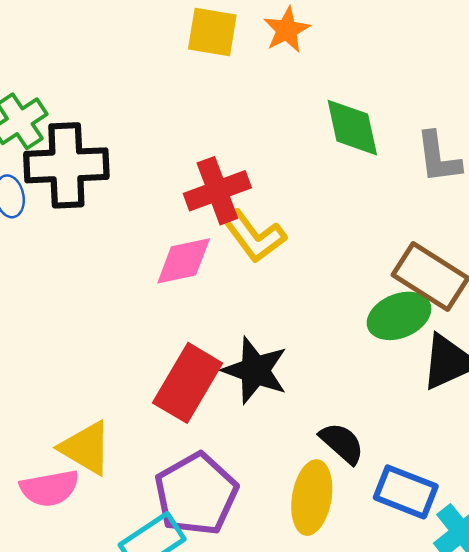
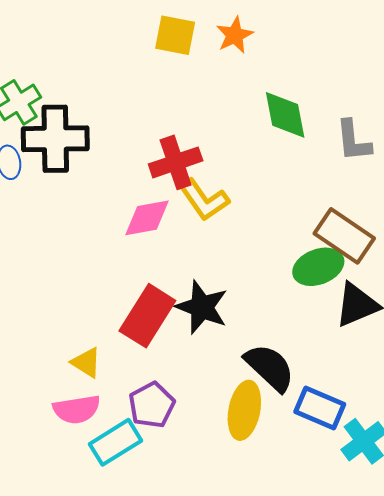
black semicircle: (342, 443) -> (270, 367), size x1.4
yellow triangle: (86, 448) -> (86, 363), moved, size x0.7
pink semicircle: (50, 488) -> (77, 409), moved
purple pentagon: (196, 494) -> (152, 405), size x0.7

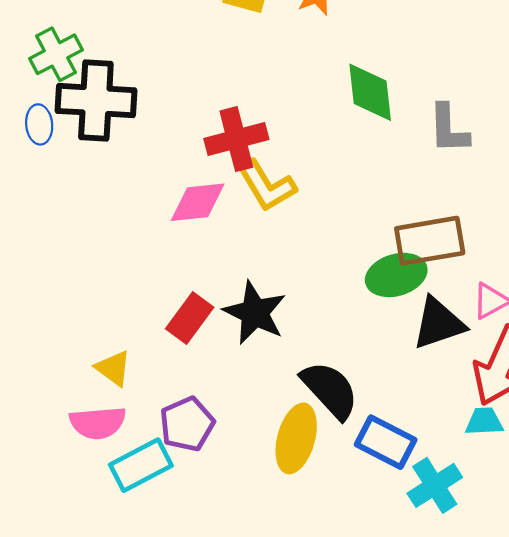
brown rectangle: (344, 236) -> (430, 241), turned -48
red rectangle: (147, 316) -> (190, 318), size x0.7

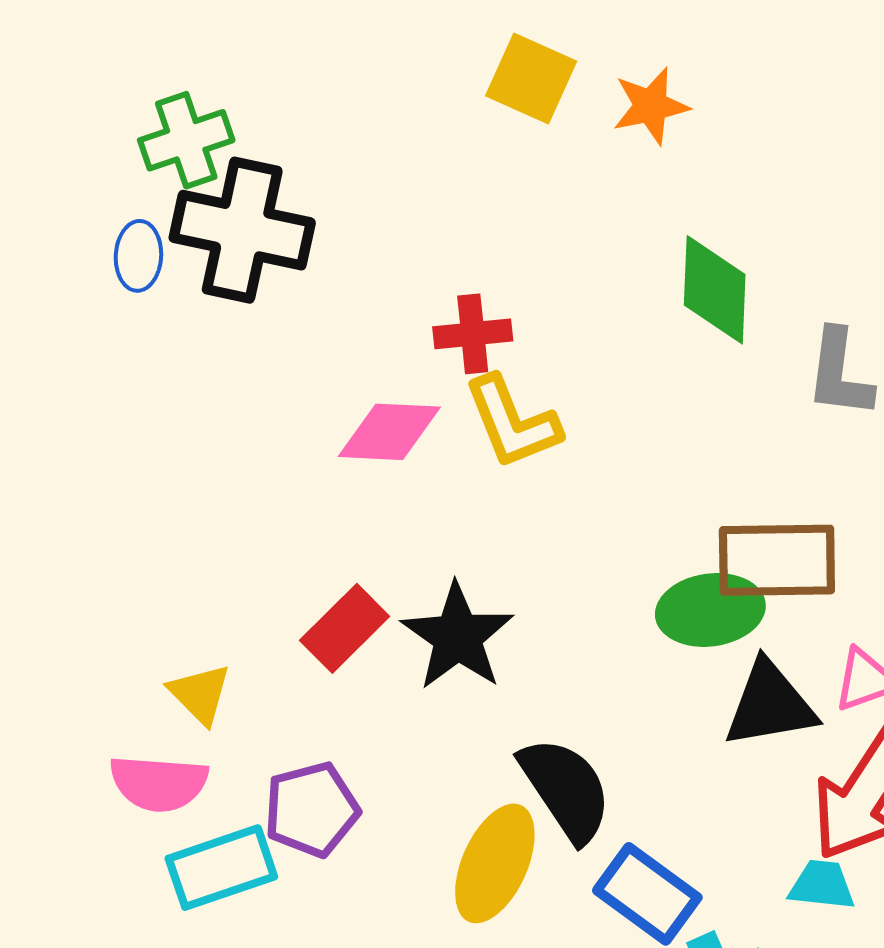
red cross: (236, 139) -> (473, 334), size x0.7

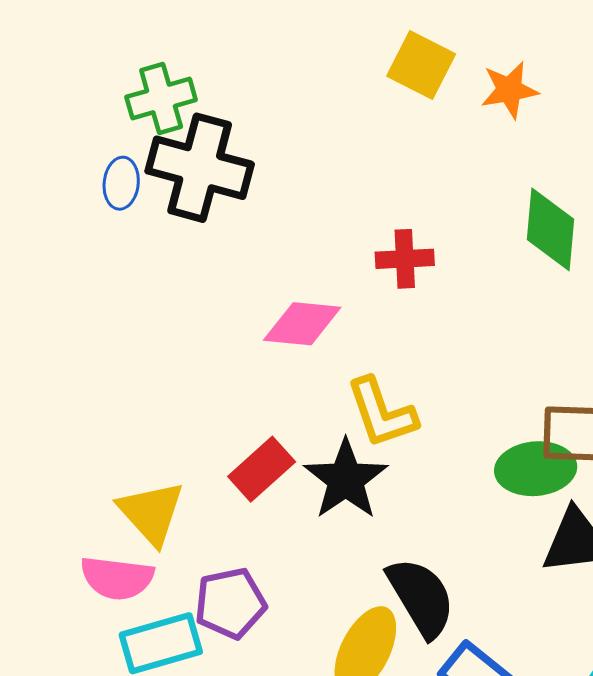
red cross: (473, 334) -> (405, 259), moved
yellow L-shape: (512, 422) -> (382, 413), moved
yellow triangle: (200, 694) -> (151, 513), size x1.4

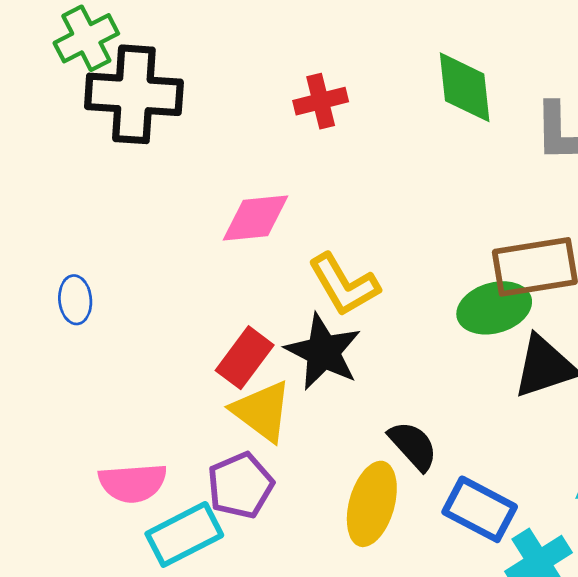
blue ellipse: (121, 183) -> (75, 300), moved
red cross: (405, 259) -> (321, 101), moved
yellow triangle: (151, 513) -> (262, 411), moved
black semicircle: (421, 597) -> (413, 446), size x0.7

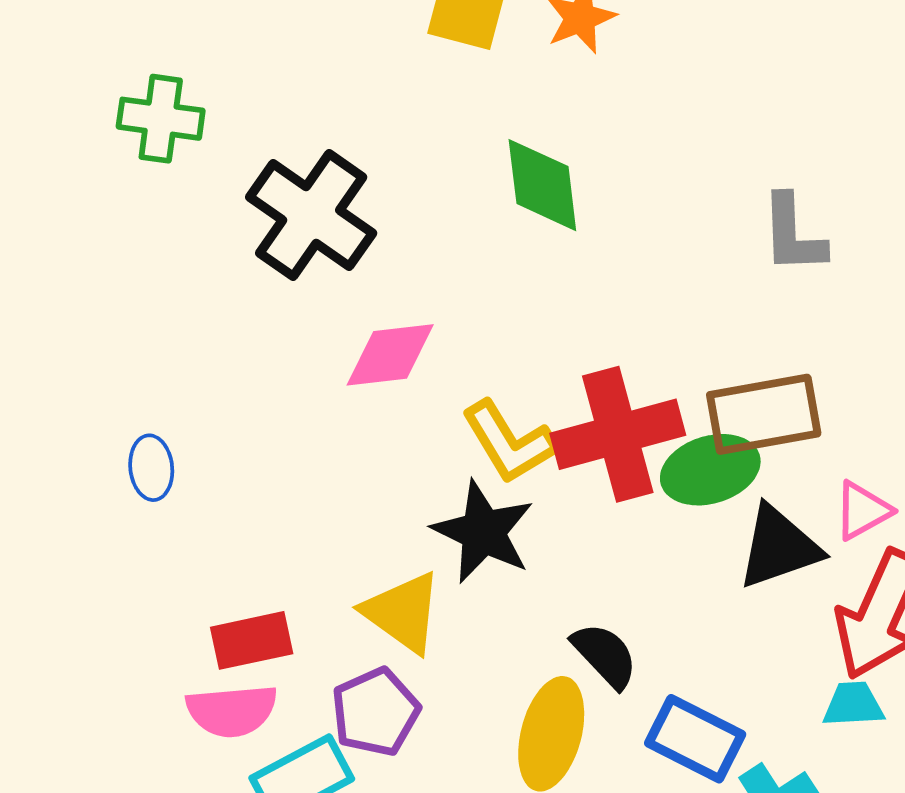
green cross: (86, 38) -> (161, 119), turned 36
green diamond: (465, 87) -> (542, 185), moved
black cross: (134, 94) -> (311, 215), moved, turned 32
red cross: (321, 101) -> (618, 434), moved, size x1.8
red rectangle: (245, 358) -> (252, 640), moved, turned 42

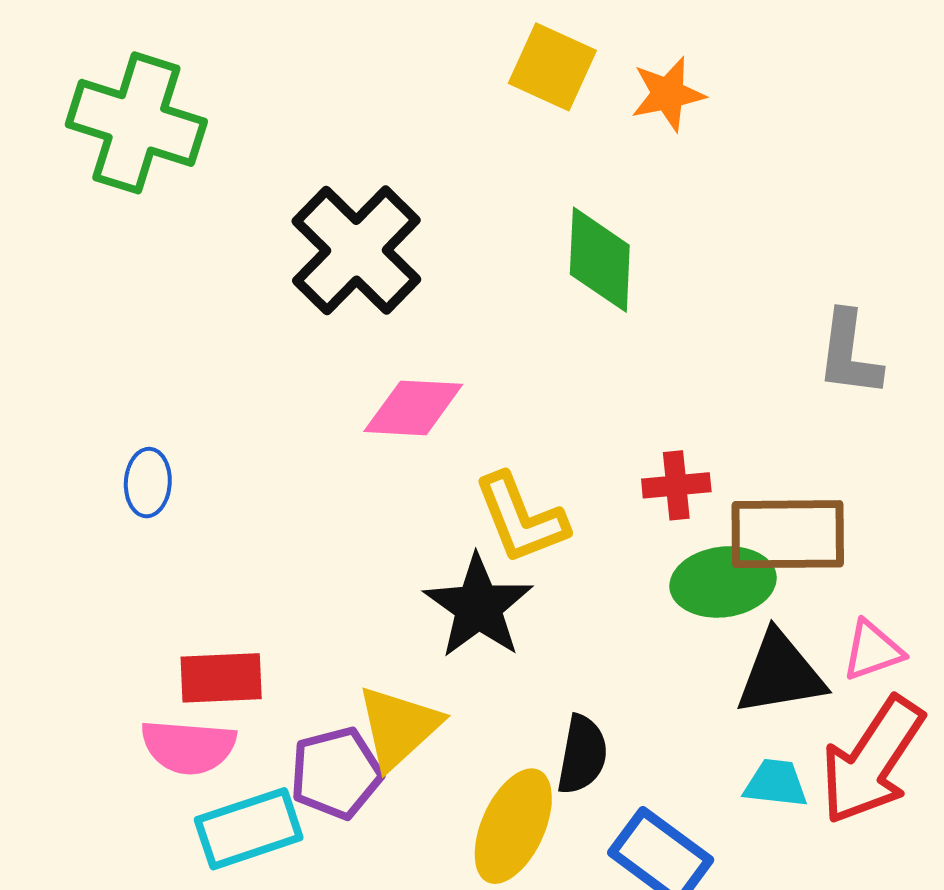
green cross: (161, 119) -> (136, 123), moved, size x1.5
red cross: (618, 434) -> (676, 485), moved, size x0.5
yellow triangle: (403, 612) -> (399, 727), moved, turned 32
black semicircle: (605, 655) -> (582, 755), turned 44
cyan trapezoid: (853, 704) -> (776, 783), moved

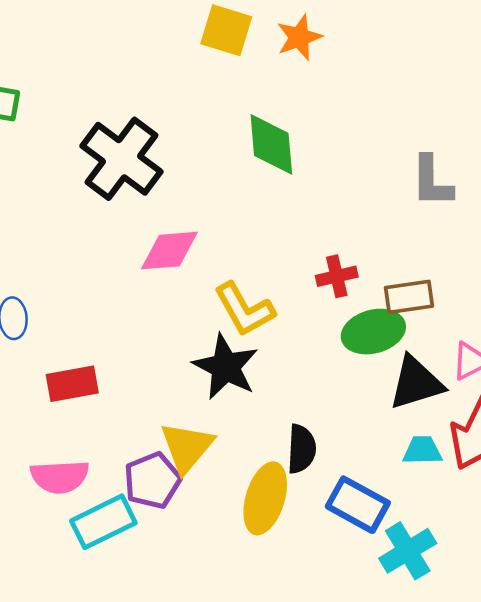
brown rectangle: (788, 534) -> (409, 297), size x0.7
red rectangle: (221, 678) -> (72, 384), moved

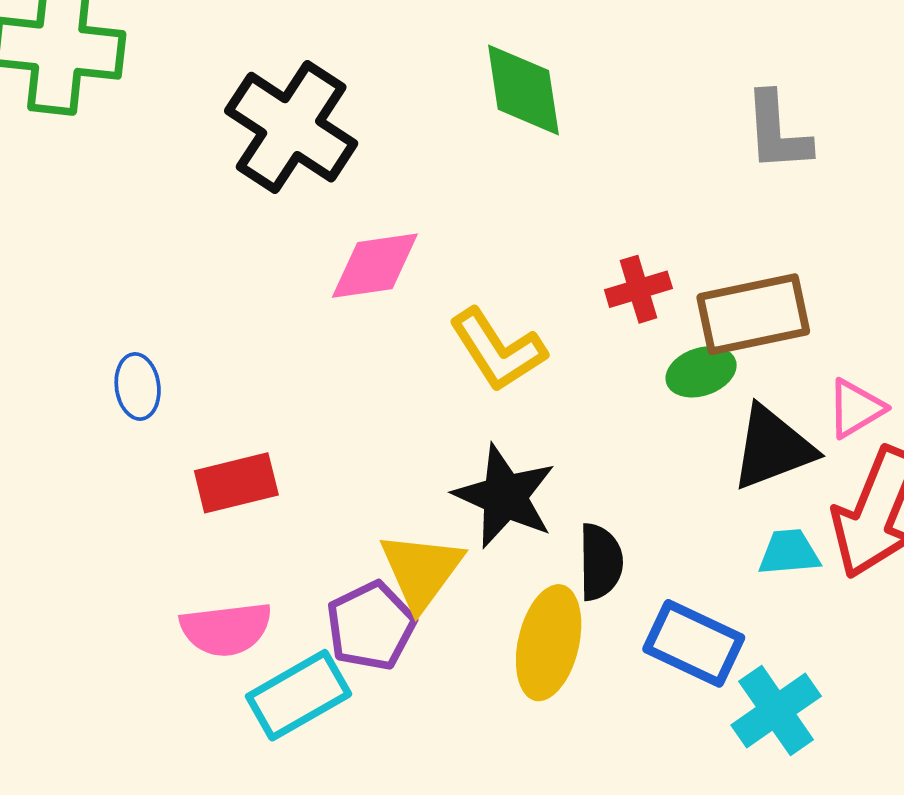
brown rectangle: (409, 297) -> (753, 314), size x1.4
green ellipse: (373, 332) -> (701, 372), size x0.7
black star: (226, 367) -> (505, 496), moved

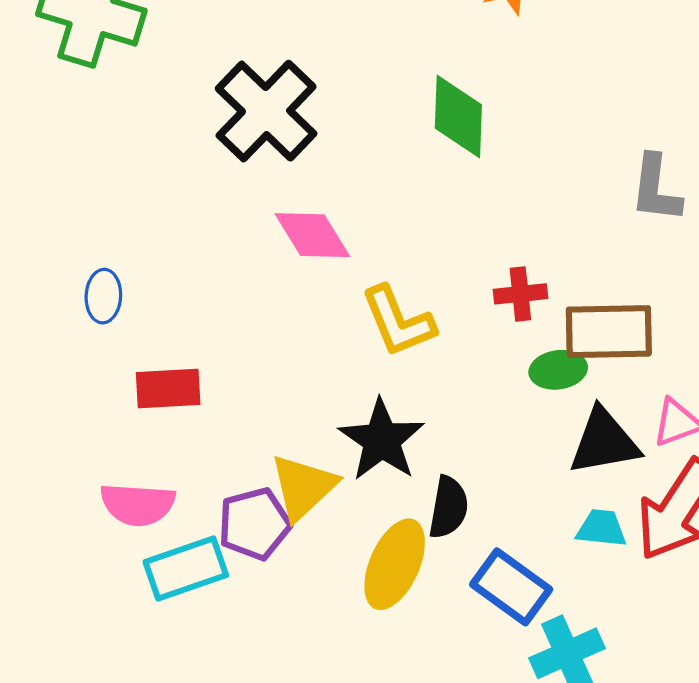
pink diamond: (375, 266) -> (312, 235), turned 56

